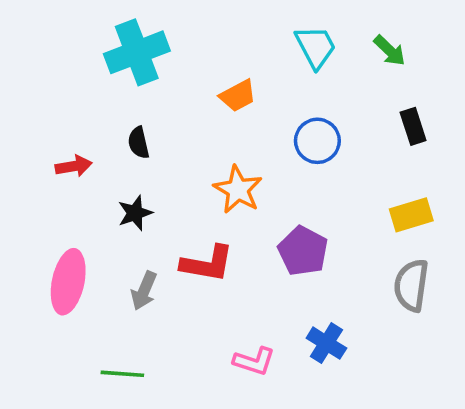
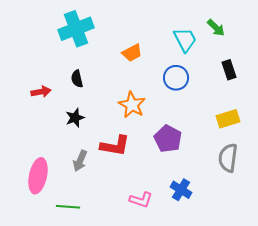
cyan trapezoid: (316, 47) -> (185, 40), moved
pink ellipse: (68, 282) -> (38, 176), moved

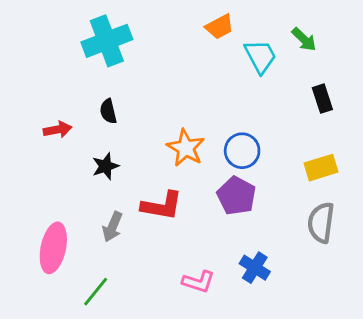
orange trapezoid: (132, 53) -> (220, 27), moved
blue circle: (176, 78) -> (242, 151), moved
green line: (68, 207) -> (96, 292), turned -55

